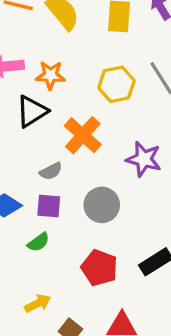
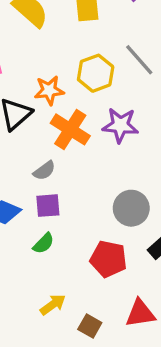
orange star: (50, 75) -> (49, 90), moved
purple star: (144, 159) -> (120, 125), moved
gray circle: (102, 205) -> (131, 208), moved

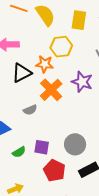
yellow hexagon: (96, 73) -> (61, 47), moved
purple star: (120, 125) -> (82, 82), moved
purple square: (48, 206) -> (42, 147), moved

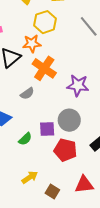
purple star: (82, 82) -> (78, 85), moved
gray circle: (75, 144) -> (69, 120), moved

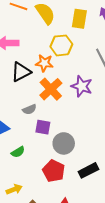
purple star: (78, 85) -> (82, 86), moved
purple square: (47, 129) -> (43, 127), moved

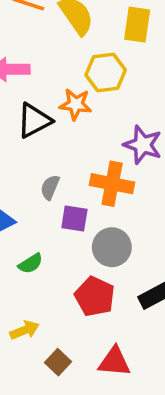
orange cross: (51, 89) -> (112, 184), moved, turned -35
gray semicircle: (29, 109) -> (50, 187), turned 136

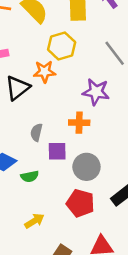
orange cross: (112, 184) -> (79, 123), size x0.7
green semicircle: (31, 264) -> (30, 176), moved, turned 30
yellow arrow: (25, 330) -> (34, 221), moved

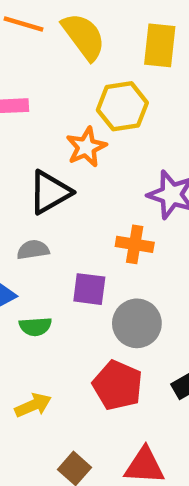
orange star: (44, 72) -> (86, 147), turned -30
black triangle: (18, 88) -> (50, 192), moved
gray semicircle: (36, 132) -> (33, 250), moved, turned 60

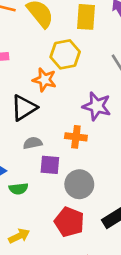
orange star: (86, 147) -> (44, 80), turned -30
gray semicircle: (33, 250) -> (33, 143), moved

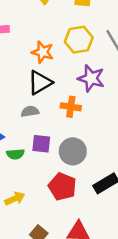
yellow hexagon: (65, 54) -> (79, 40), moved
black triangle: (24, 108) -> (40, 83), moved
purple square: (50, 165) -> (41, 144), moved

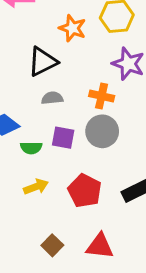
black triangle: (40, 83) -> (43, 62), moved
gray circle: (73, 151) -> (102, 131), moved
yellow arrow: (15, 199) -> (36, 187), moved

